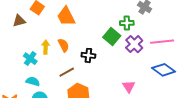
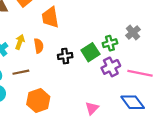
green cross: (127, 23) -> (110, 43), turned -32
black cross: (88, 55) -> (65, 56), moved, turned -32
brown line: (67, 72) -> (21, 72), moved

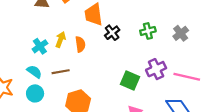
green cross: (110, 43) -> (148, 31), moved
green square: (90, 52) -> (130, 80), moved, turned -36
black cross: (65, 56) -> (112, 33), moved, turned -32

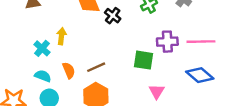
orange semicircle: (80, 44) -> (69, 70), moved
purple cross: (156, 69) -> (167, 42), turned 36
brown line: (61, 72) -> (96, 67), moved

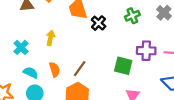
cyan cross: (42, 48) -> (21, 47), moved
brown line: (96, 67) -> (80, 69), turned -35

